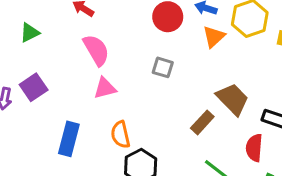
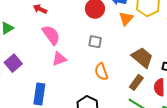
brown rectangle: (202, 122) -> (136, 82), moved
orange semicircle: (120, 135) -> (101, 72), moved

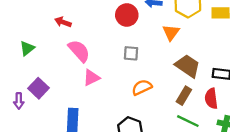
orange triangle: (126, 19) -> (171, 32), moved
orange semicircle: (101, 72) -> (142, 87), turned 90

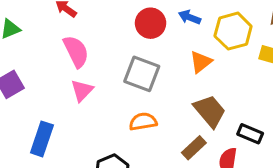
gray square: (131, 53) -> (142, 74), size x1.6
pink triangle: (91, 78) -> (82, 90), turned -36

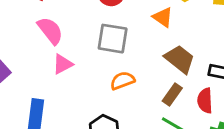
orange triangle: (201, 62) -> (163, 17), turned -35
pink triangle: (82, 90) -> (63, 64), turned 30

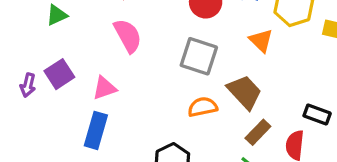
brown trapezoid: (180, 59) -> (245, 92), moved
pink triangle: (63, 64) -> (104, 88), moved

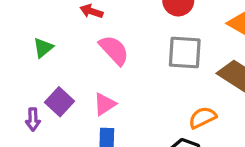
orange semicircle: (203, 107) -> (202, 118), moved

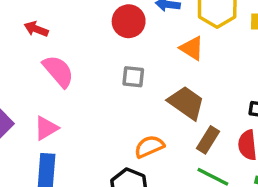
gray square: (185, 53) -> (133, 77), size x0.6

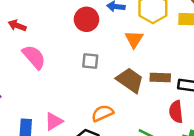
orange triangle: (192, 48) -> (134, 39), turned 30
pink triangle: (46, 128) -> (54, 121), moved
brown rectangle: (208, 140) -> (160, 78), moved, turned 60

